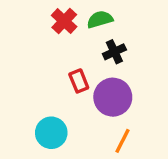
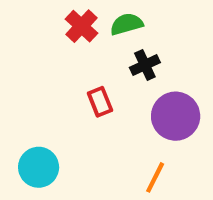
purple circle: (113, 97) -> (176, 116), moved
cyan circle: (51, 133) -> (39, 167), moved

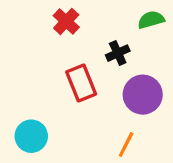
green semicircle: (126, 24) -> (151, 20), moved
red rectangle: (100, 102) -> (81, 83), size x1.5

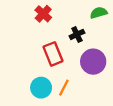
cyan circle: (31, 136) -> (41, 88), moved
orange line: (126, 144) -> (64, 88), moved

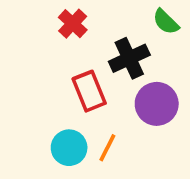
green semicircle: (99, 13) -> (166, 22), turned -119
black cross: (77, 34) -> (129, 58), size x1.5

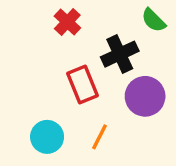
cyan circle: (69, 148) -> (47, 137), moved

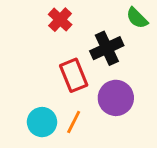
purple circle: (145, 96) -> (116, 98), moved
orange line: (99, 137) -> (74, 122), moved

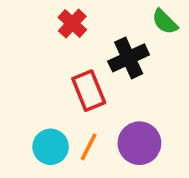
purple circle: (116, 98) -> (139, 143), moved

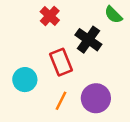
black cross: (129, 58) -> (88, 40), turned -30
cyan circle: (51, 147) -> (25, 80), moved

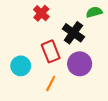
green semicircle: (113, 15) -> (94, 12), turned 119
purple circle: (96, 98) -> (80, 64), moved

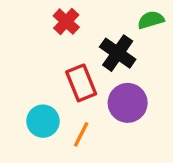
cyan circle: (21, 66) -> (43, 121), moved

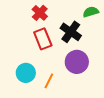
red rectangle: (81, 83) -> (43, 39), moved

